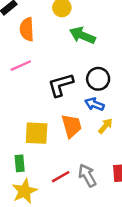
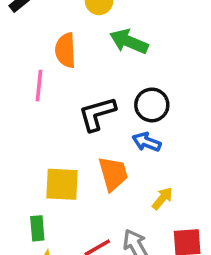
orange semicircle: (27, 29) -> (66, 50), moved
pink line: (21, 66) -> (39, 86), turned -60
yellow arrow: (105, 126) -> (162, 198), moved

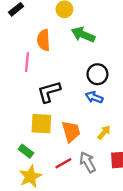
black L-shape: (97, 114) -> (49, 92), moved
orange trapezoid: (113, 174) -> (71, 131), moved
green rectangle: (37, 228) -> (26, 151), turned -48

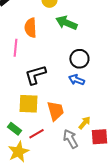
yellow arrow: (104, 132) -> (84, 123), moved
red line: (63, 163) -> (36, 134), moved

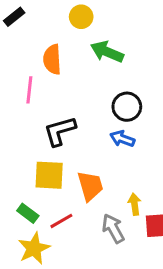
yellow arrow: (84, 123) -> (134, 204), turned -48

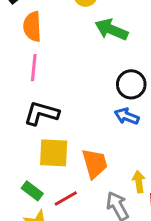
orange semicircle: (52, 59) -> (32, 27), moved
black L-shape: (60, 131) -> (41, 113), moved, turned 32

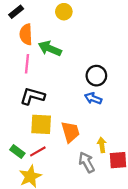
green arrow: (111, 30) -> (50, 49), moved
green rectangle: (32, 191) -> (17, 151), moved
red line: (66, 198) -> (38, 151), moved

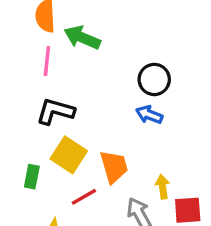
yellow square: (41, 124) -> (69, 155), turned 30
green rectangle: (17, 151) -> (32, 177), moved, turned 64
red line: (38, 151) -> (84, 197), moved

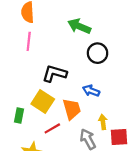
green arrow: (82, 38) -> (79, 26), moved
black L-shape: (55, 111) -> (54, 74), moved
blue arrow: (149, 115) -> (91, 91), moved

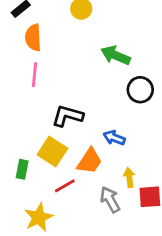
green arrow: (79, 26) -> (116, 55), moved
black circle: (98, 53) -> (140, 90), moved
orange trapezoid: (72, 109) -> (89, 161), turned 50

